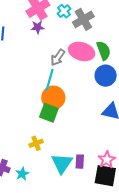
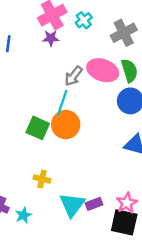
gray cross: (83, 19) -> (124, 33), moved
green square: (49, 113) -> (38, 128), moved
yellow cross: (36, 143) -> (42, 179), turned 32
purple rectangle: (80, 162) -> (94, 204), turned 64

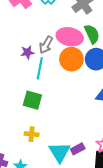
purple star: (51, 38) -> (27, 52), moved
orange circle: (66, 125) -> (71, 59), moved
green square: (38, 128) -> (32, 100), moved

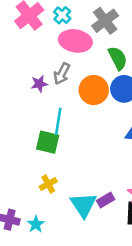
pink ellipse: (70, 37) -> (75, 41), moved
cyan line: (40, 68) -> (58, 121), moved
yellow cross: (32, 134) -> (48, 184), turned -32

